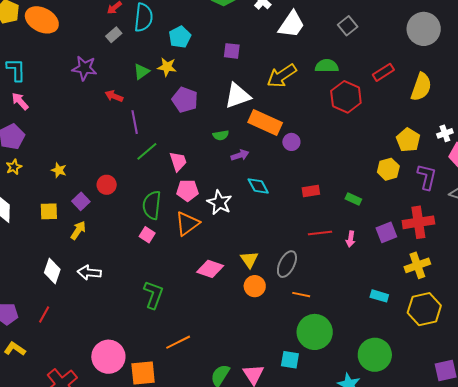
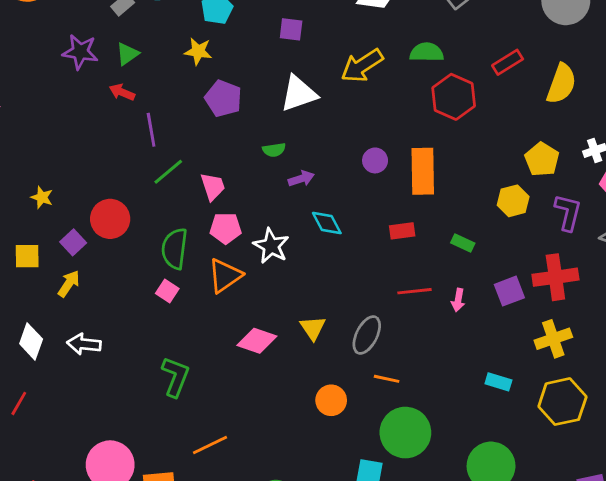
green triangle: (141, 72) -> (127, 54), moved
orange rectangle: (265, 122) -> (423, 171), moved, turned 64
red circle: (107, 185) -> (110, 219), size x1.4
orange circle: (255, 286) -> (331, 400), moved

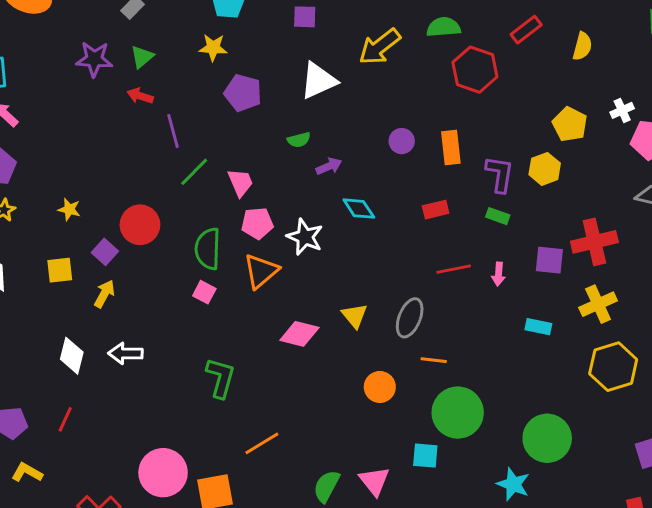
yellow semicircle: (561, 84) -> (582, 46), size x0.7
orange rectangle: (423, 171) -> (451, 147), size x0.7
purple L-shape: (568, 212) -> (500, 174), moved
purple square: (509, 291) -> (549, 260), turned 32
cyan rectangle: (498, 382) -> (538, 327), moved

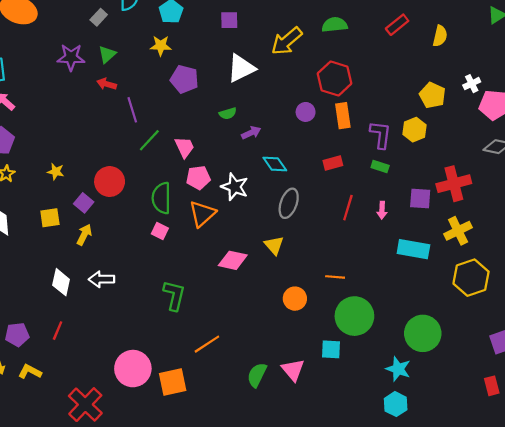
red hexagon: (475, 70) -> (335, 79), moved
red line: (454, 269) -> (348, 208), turned -60
gray ellipse: (410, 318) -> (289, 203), moved
cyan rectangle: (538, 327) -> (413, 249), size x1.6

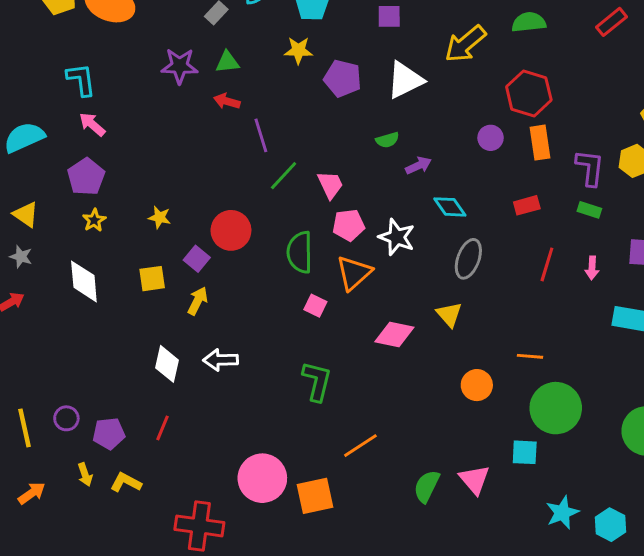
green triangle: (107, 54) -> (227, 62), turned 36
purple pentagon: (184, 79) -> (343, 78), moved
pink square: (160, 231) -> (315, 306), moved
cyan star: (398, 369) -> (562, 513), moved, turned 30
red cross: (85, 405) -> (199, 526), turned -36

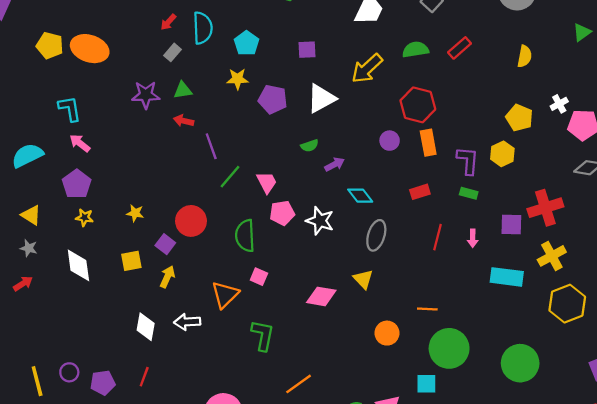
red rectangle: (612, 22) -> (460, 48), moved
yellow star: (94, 220) -> (84, 217), turned -30
orange triangle: (354, 273) -> (225, 295), moved

